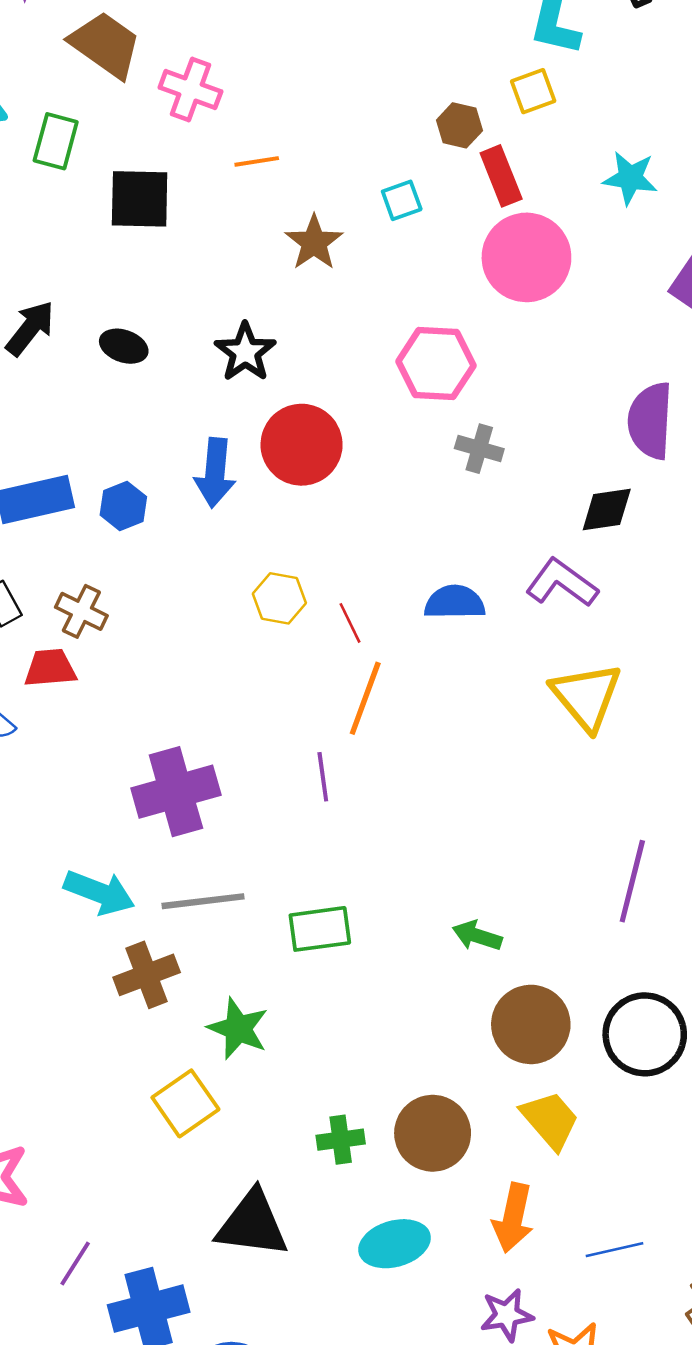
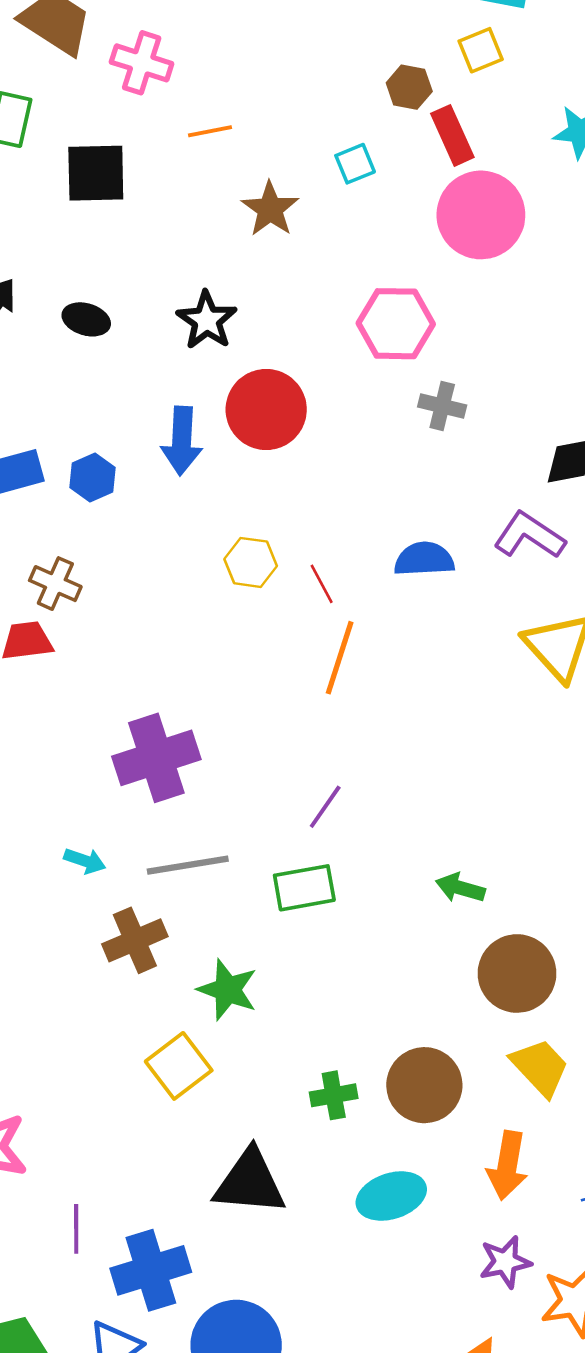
purple line: (323, 777) -> (325, 807), moved, turned 45
cyan arrow: (99, 892) -> (85, 861), size x0.6
purple line: (75, 1264) -> (76, 1229), turned -30

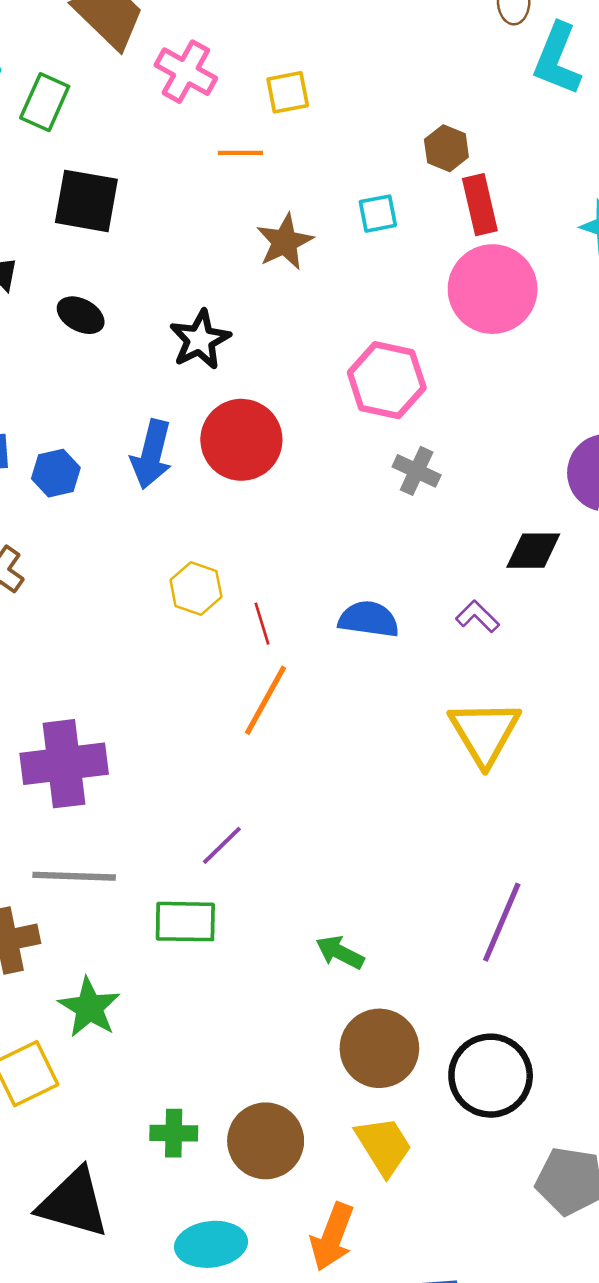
yellow square: (481, 50) -> (288, 92), moved
black square: (96, 173) -> (86, 201), moved
purple L-shape: (529, 535) -> (478, 616), size x0.6

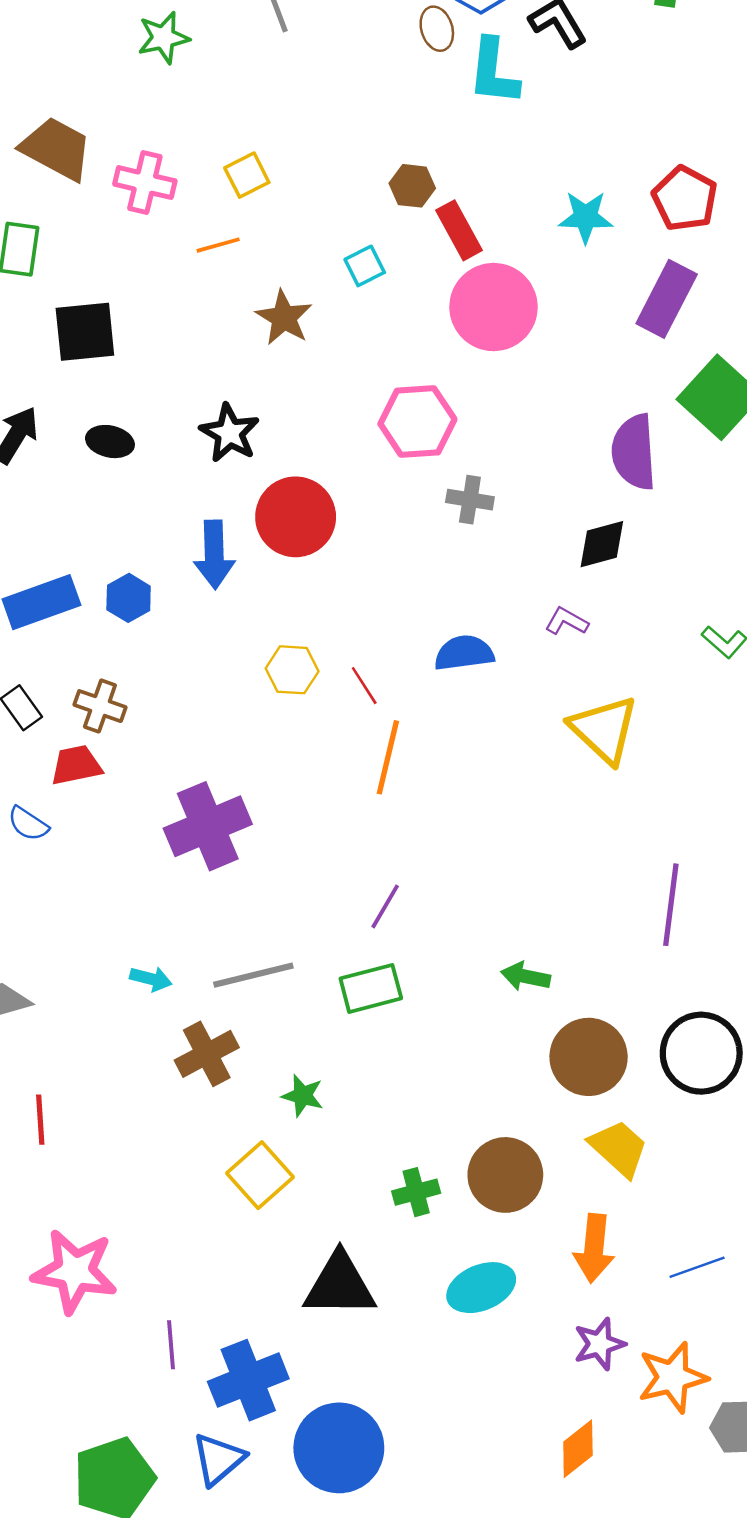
purple cross: (64, 764) -> (208, 826), moved
green star: (89, 1008) -> (303, 1096), size x0.7

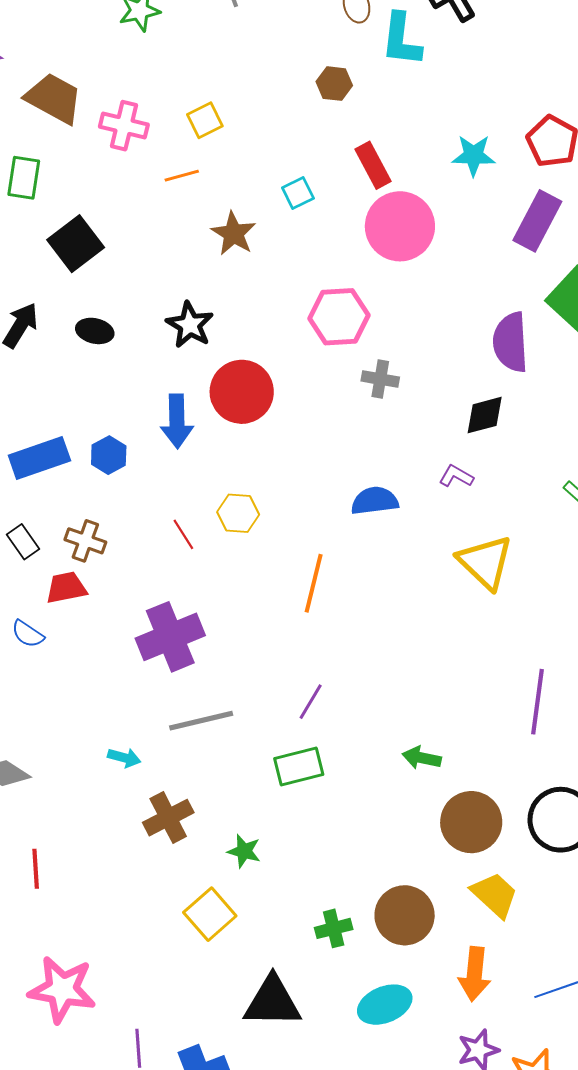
brown hexagon: (412, 186) -> (334, 84), moved
black square: (85, 332) -> (76, 244), turned -32
red line: (364, 686) -> (183, 534), moved
gray line: (253, 975) -> (201, 721), moved

